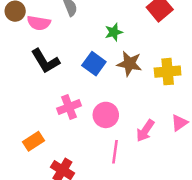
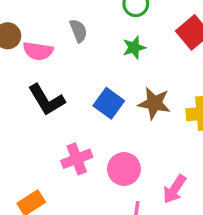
green star: (114, 32) -> (134, 48), moved

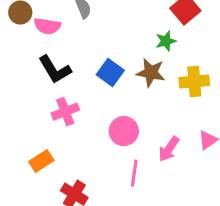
green star: (134, 48) -> (166, 41), moved
pink cross: (77, 159) -> (65, 112), moved

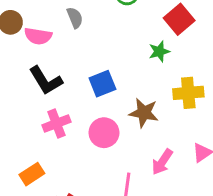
blue square: (110, 73) -> (102, 84), turned 32
brown star: (151, 73) -> (144, 113), moved
pink circle: (124, 131) -> (104, 133), moved

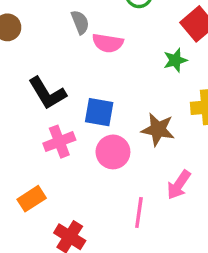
pink semicircle: (38, 36) -> (108, 43), moved
blue square: (102, 84) -> (99, 112), moved, turned 32

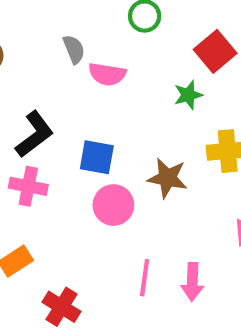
black L-shape: (47, 93) -> (34, 134), turned -96
pink cross: (59, 142) -> (28, 186), moved, turned 32
pink arrow: (179, 185) -> (192, 282), moved, turned -32

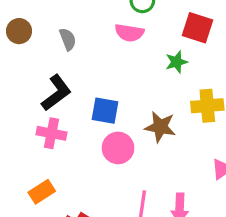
gray semicircle: (74, 49) -> (68, 39), moved
red square: (215, 51) -> (198, 28), turned -32
pink semicircle: (107, 74) -> (129, 33), moved

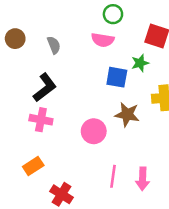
blue square: (105, 111) -> (117, 77), moved

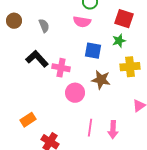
green star: (140, 63) -> (119, 41), moved
black L-shape: (45, 88) -> (37, 59), turned -95
pink cross: (41, 120) -> (61, 68), moved

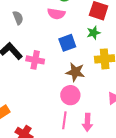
blue square: (93, 51) -> (67, 43), turned -30
pink circle: (75, 93) -> (70, 95), moved

